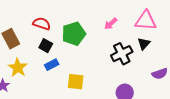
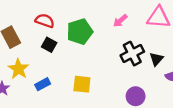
black triangle: (144, 44) -> (156, 59), moved
blue rectangle: (52, 65) -> (43, 84), moved

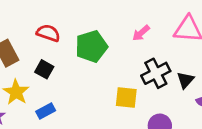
black square: (49, 45) -> (44, 69), moved
yellow square: (82, 84) -> (126, 98), moved

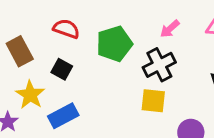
black cross: (156, 73) -> (159, 65), moved
blue rectangle: (46, 111) -> (63, 116), size x1.4

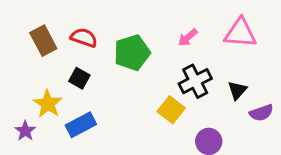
brown rectangle: (20, 51) -> (43, 41), moved
black cross: (159, 65) -> (195, 81), moved
yellow square: (153, 101) -> (171, 110), turned 32

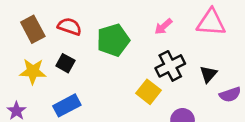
yellow star: (48, 104) -> (33, 71), moved, turned -30

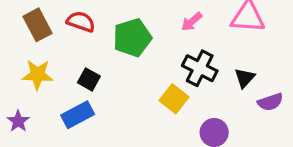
black square: (65, 63) -> (89, 79), moved
black cross: (170, 66) -> (200, 68), turned -36

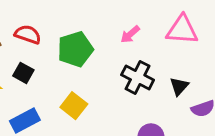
black square: (89, 79) -> (23, 73), moved
yellow square: (174, 99) -> (74, 106), moved

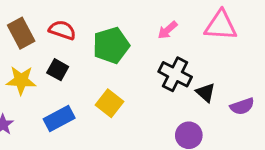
black triangle: (179, 86) -> (206, 93), moved, turned -30

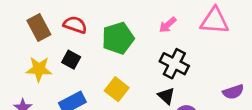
black triangle: (206, 93) -> (166, 96), moved

